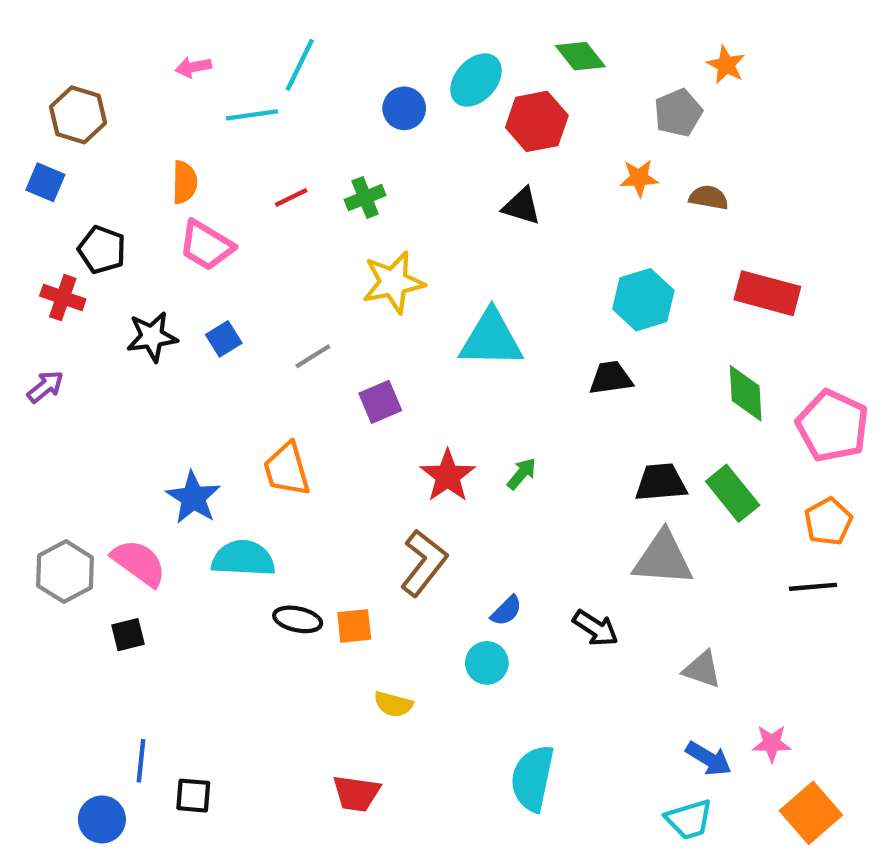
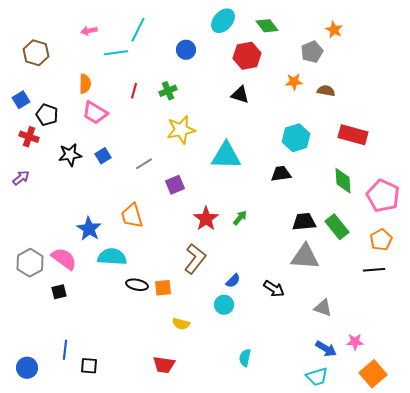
cyan ellipse: (476, 80) -> (223, 21), moved
blue square: (45, 182) -> (21, 100), moved, turned 36
red line: (291, 198) -> (134, 91), turned -49
cyan semicircle: (532, 778) -> (245, 358), size x0.6
blue circle: (102, 819) -> (27, 368), moved

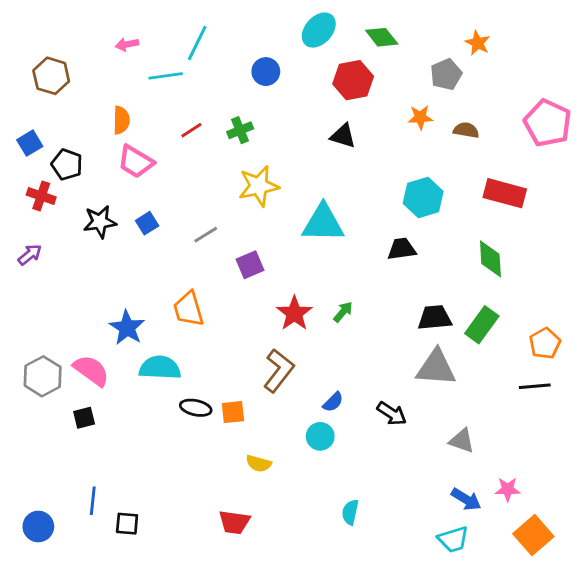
red line: (134, 91) -> (191, 130), turned 42
pink pentagon: (383, 196) -> (548, 123), moved
green rectangle: (337, 227) -> (482, 325), turned 75

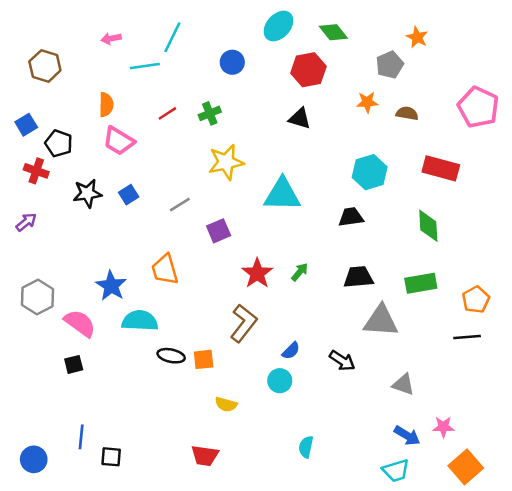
black trapezoid: (435, 318) -> (358, 277), moved
green rectangle: (482, 325) -> (421, 283), turned 44
gray hexagon: (43, 376) -> (37, 297), moved

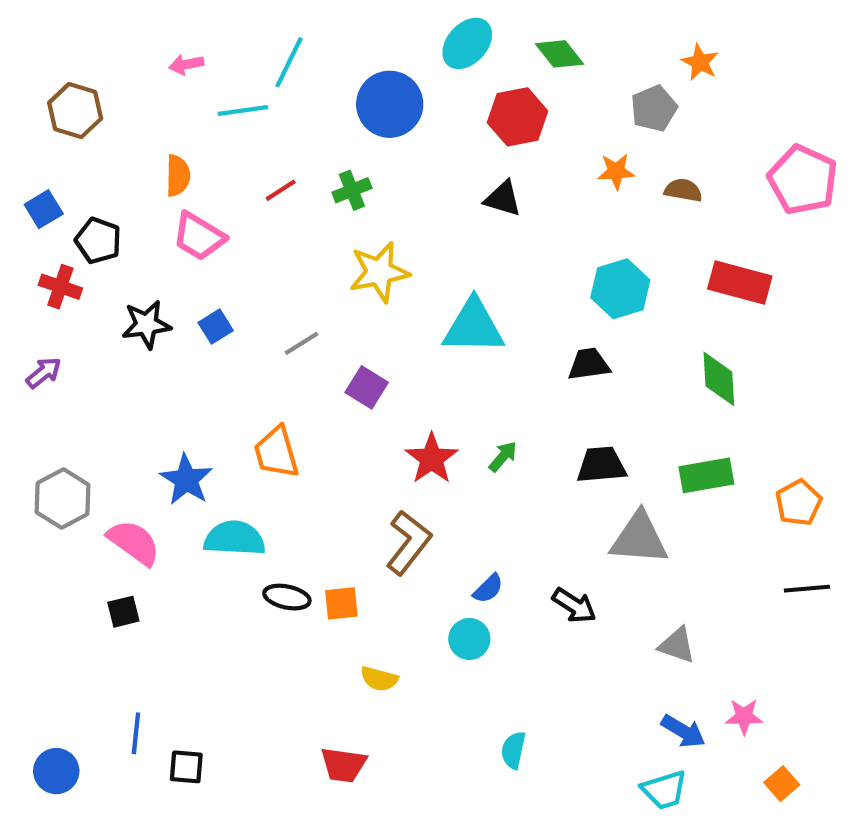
blue circle: (232, 62) -> (390, 104), size x1.6
purple square: (219, 231) -> (367, 387), turned -35
black line: (467, 337) -> (807, 589), moved
orange square: (466, 467) -> (782, 784), size x0.6

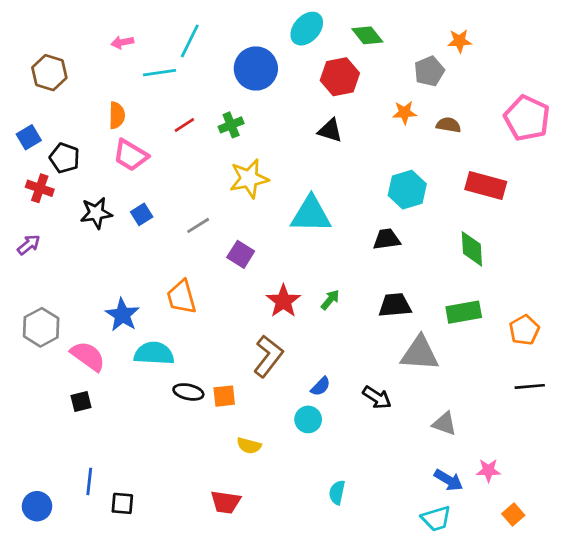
orange star: (700, 62) -> (460, 41), turned -30

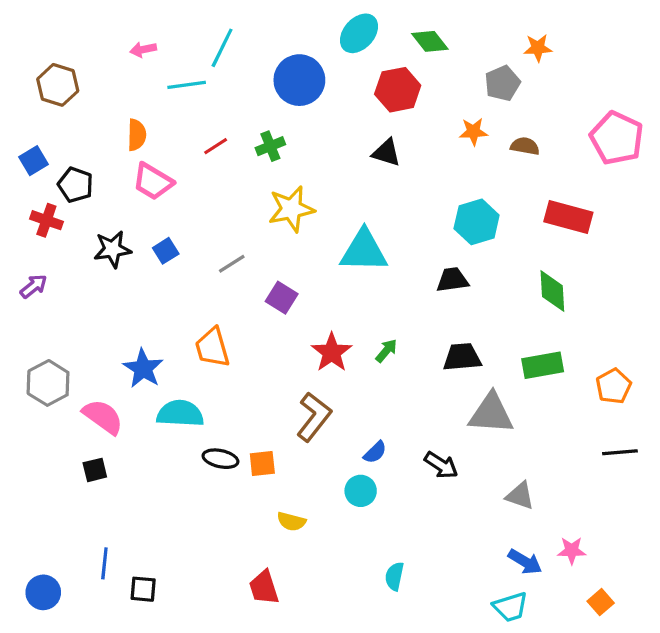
red trapezoid: (226, 502) -> (264, 588), turned 64

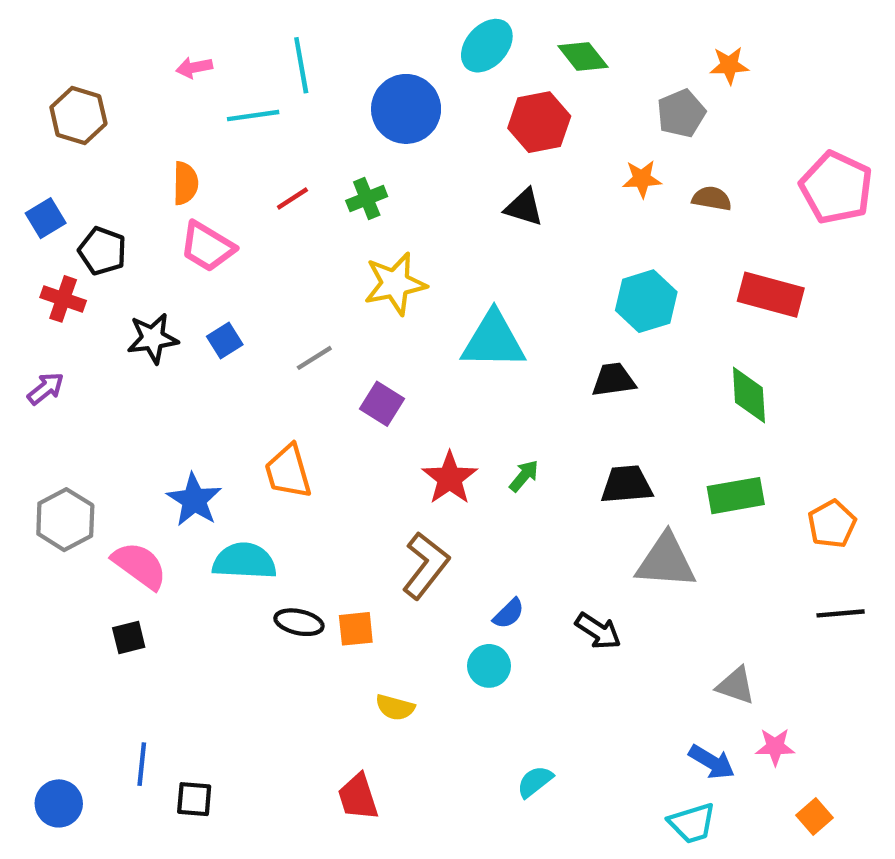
cyan line: (222, 48) -> (301, 65), turned -36
gray triangle: (520, 496) -> (736, 686), moved
cyan semicircle: (394, 576) -> (535, 782), turned 40

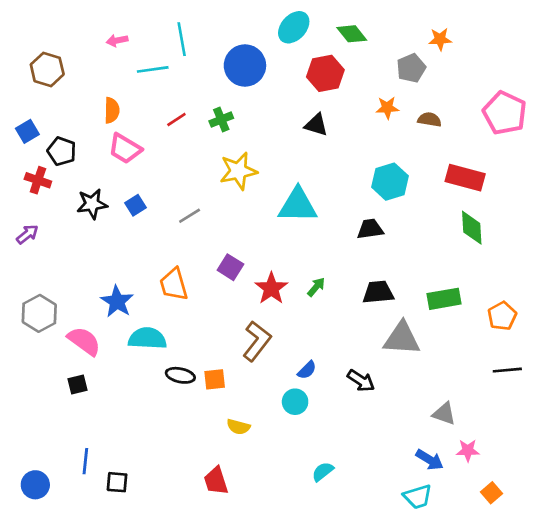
green diamond: (749, 395) -> (472, 228), moved
purple square: (382, 404) -> (230, 267), moved

